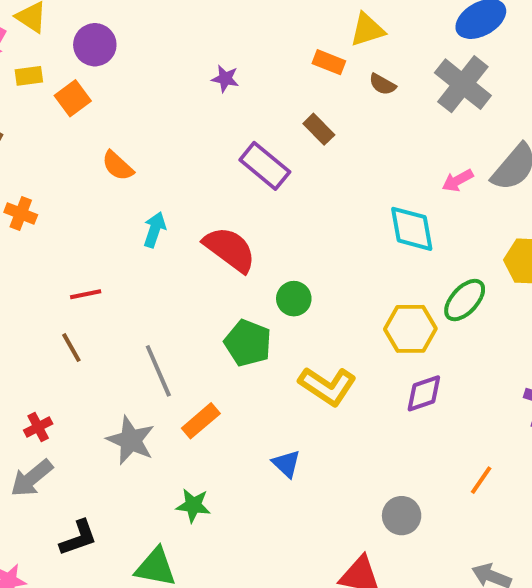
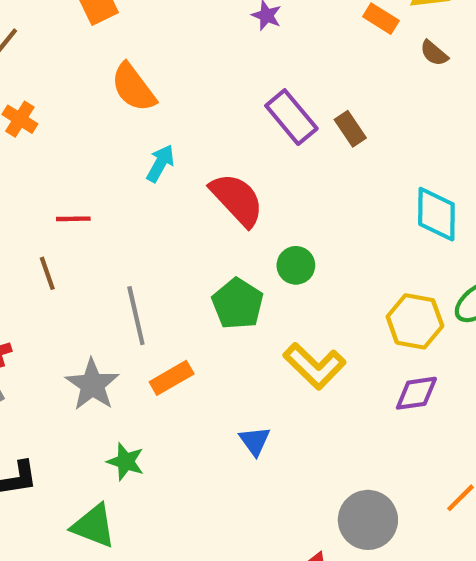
brown rectangle: (319, 129) -> (350, 129), moved
orange semicircle: (118, 166) -> (133, 87), size x1.4
green star: (193, 505) -> (126, 462), moved
gray circle: (402, 516) -> (368, 520), size x1.4

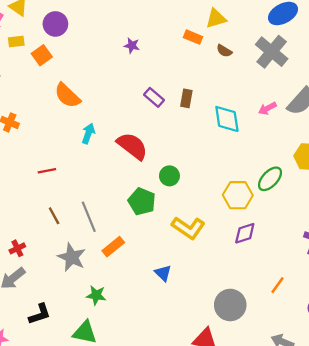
purple rectangle: (291, 117) -> (154, 97), size x0.7
brown rectangle: (350, 129) -> (186, 98), turned 54
cyan diamond: (436, 214) -> (227, 119), moved
brown line: (47, 273) -> (54, 216), moved

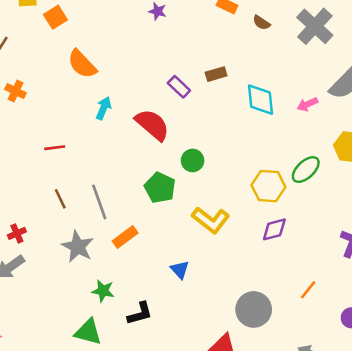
purple rectangle: (154, 97) -> (179, 87), moved
brown rectangle: (186, 98) -> (216, 74), turned 60
pink arrow: (267, 108) -> (307, 104), moved
black L-shape: (40, 314) -> (140, 313), moved

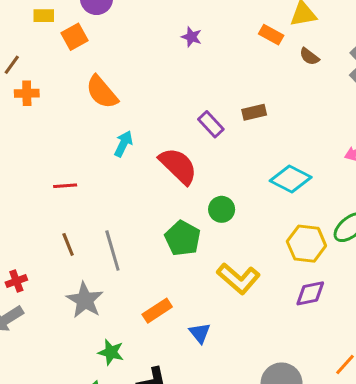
orange cross: (16, 91) -> (27, 93), moved, turned -30
cyan diamond: (261, 100) -> (291, 179), moved, turned -60
orange rectangle: (125, 237) -> (157, 311), moved

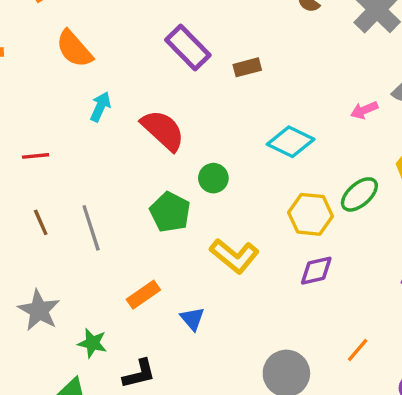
purple rectangle: (211, 124) -> (188, 47), moved, size x1.5
gray star: (85, 300) -> (39, 310), moved

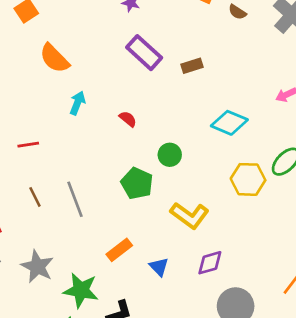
red semicircle: (163, 130) -> (128, 119), size x0.5
purple diamond: (316, 271) -> (210, 263), moved
green star: (92, 343) -> (81, 290), size x1.5

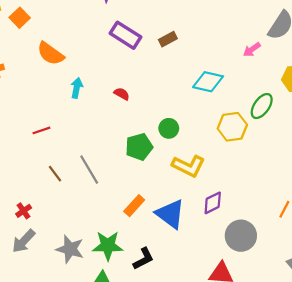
green circle: (170, 155) -> (169, 128), moved
green pentagon: (137, 183) -> (139, 147), turned -30
gray star: (37, 267) -> (70, 249), moved
blue triangle: (159, 267) -> (170, 214), size x1.8

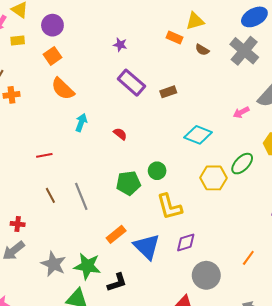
orange square: (20, 18) -> (52, 56), moved
yellow L-shape: (188, 166) -> (169, 207), turned 40
red cross: (24, 211) -> (18, 224), turned 32

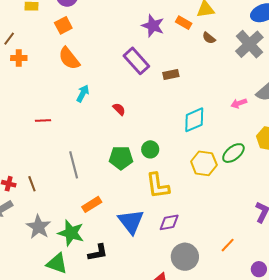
purple star: (120, 45) -> (153, 26), moved, size x1.6
cyan diamond: (198, 135) -> (194, 120), turned -52
brown line: (50, 195) -> (32, 184), moved
orange rectangle: (116, 234) -> (92, 204), moved

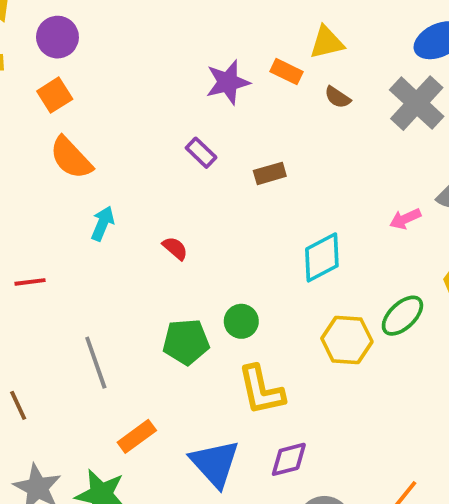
purple star: (153, 26) -> (228, 82), turned -30
purple rectangle: (136, 61) -> (201, 153), size x0.6

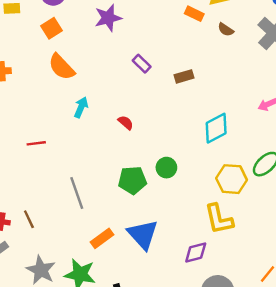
purple star: (228, 82) -> (108, 18), moved
yellow L-shape: (261, 390) -> (219, 219), moved
blue triangle: (215, 463) -> (143, 234), moved

